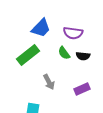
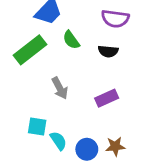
purple semicircle: (73, 33) -> (115, 19), moved
green semicircle: (64, 53) -> (71, 40), moved

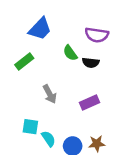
green semicircle: (71, 40) -> (70, 53), moved
green rectangle: (30, 50) -> (24, 61), size x0.7

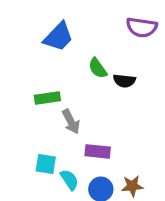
purple semicircle: (97, 35) -> (142, 27), moved
green rectangle: (24, 61) -> (47, 98), moved, turned 30
purple rectangle: (90, 103) -> (98, 151), moved, turned 30

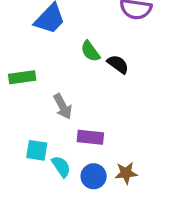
black semicircle: (124, 81) -> (118, 64), turned -150
green rectangle: (47, 98) -> (22, 77), moved

